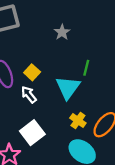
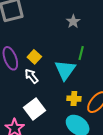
gray star: (62, 32) -> (73, 21), moved
yellow cross: (78, 121) -> (74, 99), turned -32

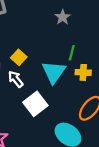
yellow cross: (74, 99) -> (83, 72), moved
white square: (34, 109) -> (35, 104), moved

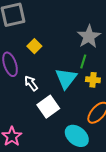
gray star: (63, 17) -> (89, 37), moved, size x1.6
yellow square: (19, 57) -> (34, 46), moved

